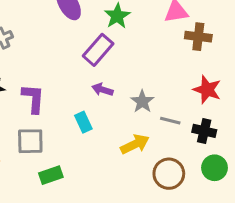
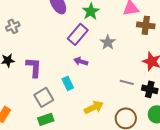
gray star: (142, 101) -> (108, 42), moved
gray square: (30, 141) -> (44, 97), moved, turned -30
yellow arrow: (135, 144) -> (94, 107), moved

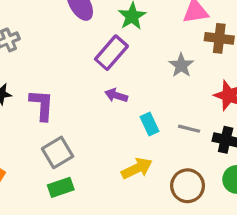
gray star: (108, 42) -> (181, 65), moved
cyan rectangle: (68, 83) -> (149, 124), moved

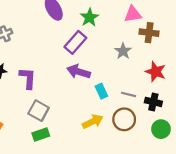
purple arrow: (116, 95) -> (79, 72), size x1.5
gray square: (58, 152) -> (39, 111), turned -30
brown circle: (188, 186) -> (124, 119), moved

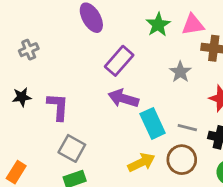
green star: (89, 17) -> (158, 25), moved
cyan rectangle: (101, 91) -> (153, 123), size x1.5

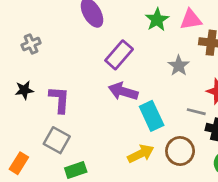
gray line: (187, 128) -> (196, 112), moved
gray square: (72, 148) -> (57, 140), moved

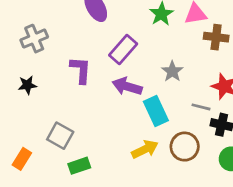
gray cross: (31, 44) -> (34, 39), size x1.4
gray star: (179, 66) -> (172, 71), moved
purple L-shape: (59, 100) -> (81, 70), moved

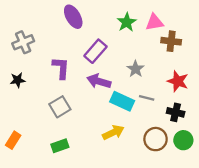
gray line: (201, 107) -> (147, 98), moved
cyan rectangle: (156, 111) -> (122, 101), turned -40
gray square: (60, 136) -> (60, 107), moved, turned 30
brown circle: (185, 147) -> (156, 139), moved

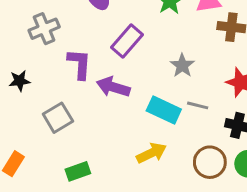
gray cross: (23, 42) -> (44, 29), moved
purple arrow: (99, 81) -> (113, 87), moved
gray square: (60, 107) -> (58, 118), moved

